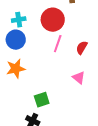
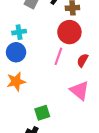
red circle: (53, 20) -> (69, 32), moved
pink triangle: (79, 78) -> (80, 91), size x1.5

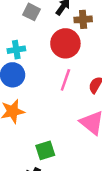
red circle: (69, 32) -> (65, 43), moved

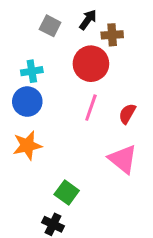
green square: (45, 150) -> (67, 192), turned -36

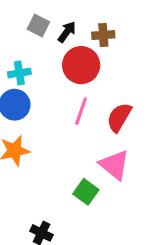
black arrow: (88, 20) -> (67, 32), moved
red semicircle: (127, 114) -> (119, 117), size x1.4
green square: (67, 192) -> (86, 192), moved

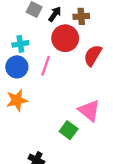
pink line: (81, 111) -> (46, 66), moved
red semicircle: (119, 117) -> (93, 55), moved

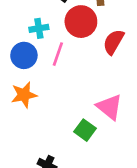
cyan cross: (20, 44) -> (39, 28), moved

